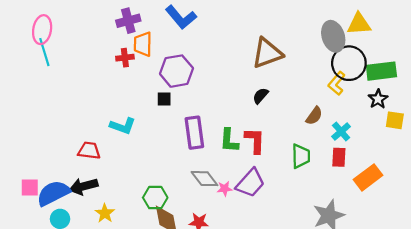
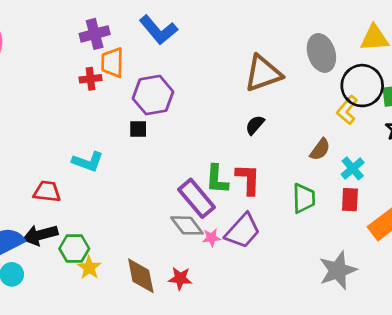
gray ellipse: (333, 36) -> (321, 53), moved
purple rectangle: (194, 133) -> (196, 198), moved, turned -32
green hexagon: (155, 198) -> (74, 249), moved
yellow star: (105, 213) -> (89, 268), moved

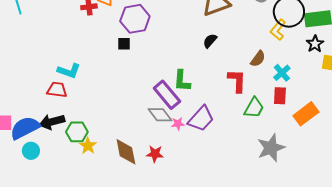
cyan L-shape: (88, 162) -> (69, 71), moved
red L-shape: (248, 179) -> (237, 81), moved
green trapezoid: (304, 198) -> (254, 108), moved, turned 30

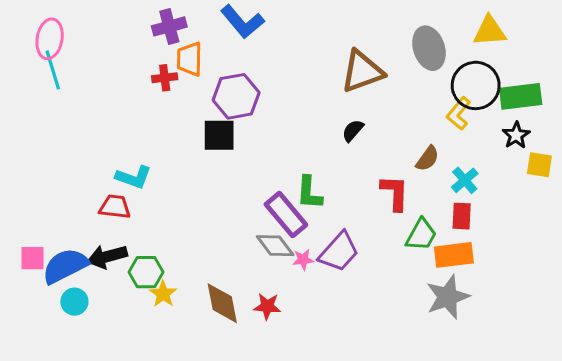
black square: (124, 44) -> (219, 135), size x1.6
orange rectangle: (306, 114) -> (454, 255), moved, turned 30

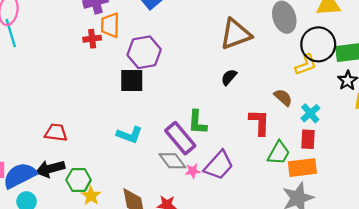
yellow L-shape: (459, 113) -> (306, 65), turned -150
brown semicircle: (427, 159) -> (283, 97), turned -84
cyan L-shape: (134, 177) -> (129, 135), moved

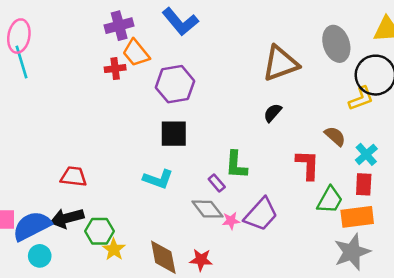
orange trapezoid: (110, 25) -> (136, 53), turned -40
black square: (132, 81) -> (174, 134), moved
purple rectangle: (180, 138) -> (217, 183), size x0.5

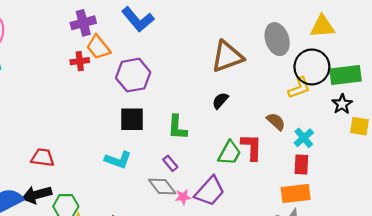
green L-shape: (236, 165) -> (177, 127), moved
green trapezoid: (330, 200) -> (229, 153), moved

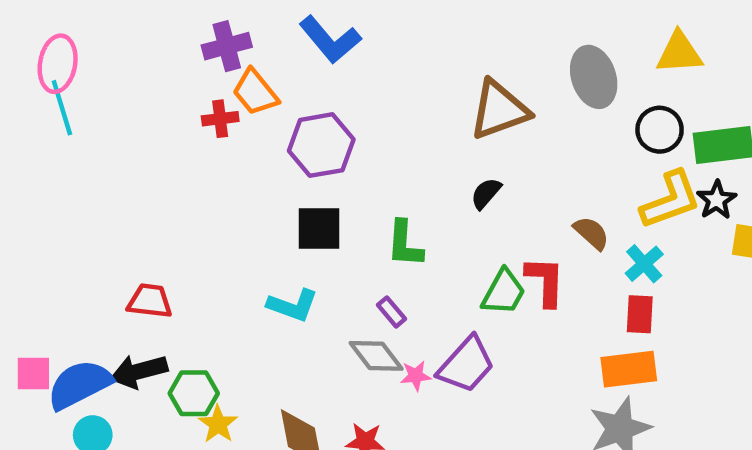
black circle: (312, 67) -> (660, 130), size x0.7
yellow L-shape: (299, 88) -> (671, 200), moved, size x1.4

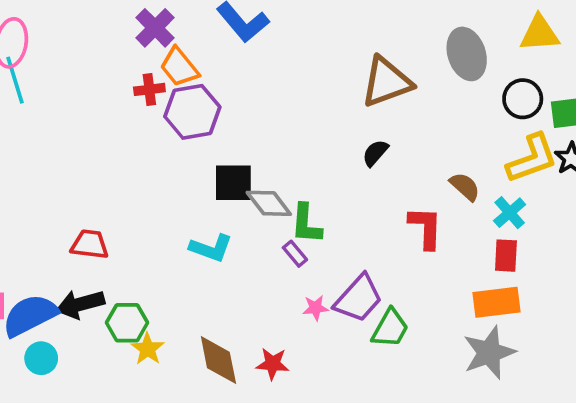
purple cross: (227, 46) -> (155, 28), turned -30
purple hexagon: (321, 145) -> (192, 112), moved
green L-shape: (405, 244) -> (306, 224), moved
green trapezoid: (504, 292) -> (390, 328), moved
gray diamond: (376, 356) -> (269, 203), moved

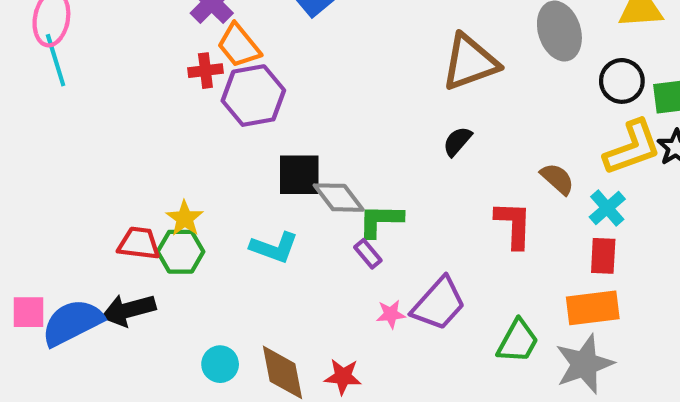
green L-shape: (306, 224) -> (380, 220), turned 87
green hexagon: (127, 323) -> (181, 252), moved
green trapezoid: (390, 328) -> (518, 341), moved
yellow star: (148, 349) -> (185, 218), moved
cyan circle: (41, 358) -> (220, 364), moved

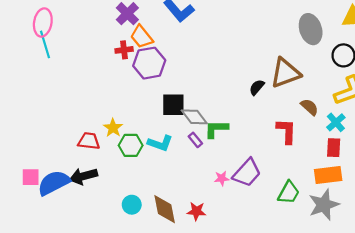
brown triangle: (470, 62) -> (285, 73), moved
green hexagon: (181, 252) -> (131, 145), moved
purple rectangle: (368, 254) -> (195, 140), moved

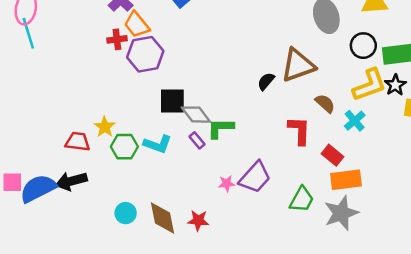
red rectangle: (334, 148) -> (333, 155), moved, turned -54

